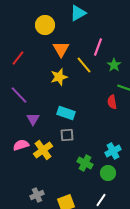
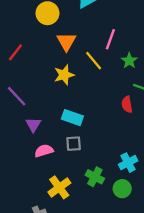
pink semicircle: (21, 145) -> (44, 151), moved
yellow cross: (43, 150) -> (59, 187), moved

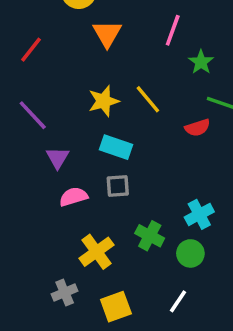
yellow line: (94, 61) -> (148, 99), moved
yellow star: (64, 75) -> (104, 101), moved
red semicircle: (127, 104) -> (198, 128), turned -98

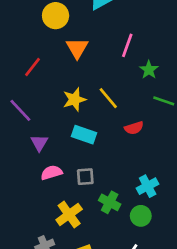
red line: (31, 50) -> (33, 67), moved
red semicircle: (198, 128) -> (134, 128), moved
gray square: (118, 186) -> (85, 177), moved

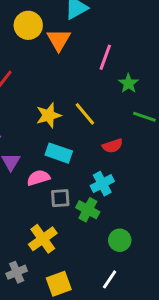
orange triangle: (77, 48) -> (59, 40), moved
pink semicircle: (51, 173) -> (38, 178), moved
cyan cross: (148, 186) -> (102, 184), moved
green cross: (110, 202) -> (88, 210), moved

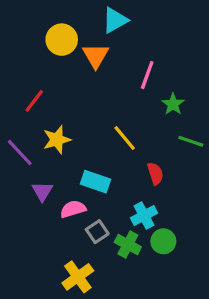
yellow star: (49, 115) -> (57, 140), moved
red semicircle: (112, 146) -> (155, 174), turned -90
gray square: (60, 198) -> (97, 232), turned -30
green circle: (120, 240) -> (163, 241), moved

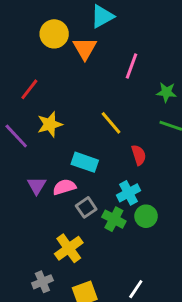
green star: (173, 104) -> (166, 92), moved, turned -30
purple triangle: (42, 191) -> (37, 186), moved

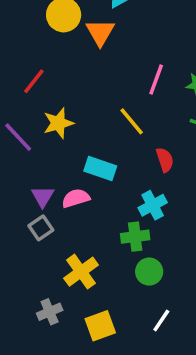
pink line: (131, 66) -> (156, 79), moved
gray square: (86, 207) -> (41, 228), moved
green circle: (146, 216) -> (149, 272), moved
green cross: (114, 219) -> (135, 237), turned -35

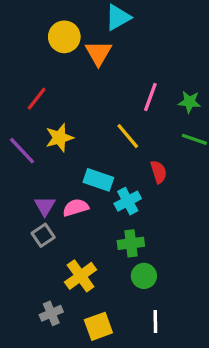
cyan cross: (153, 205) -> (128, 201), moved
white line: (161, 320) -> (155, 321), turned -35

